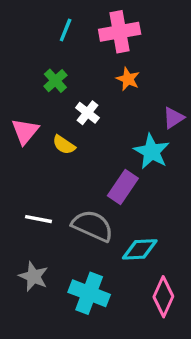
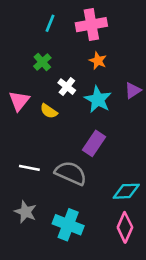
cyan star: (152, 152) -> (98, 99), moved
cyan diamond: (140, 249) -> (126, 191), moved

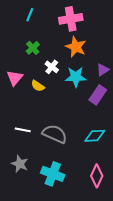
cyan line: (50, 23) -> (30, 15), moved
orange star: (98, 61) -> (76, 47), size x1.5
cyan star: (98, 99) -> (76, 77), turned -30
purple rectangle: (94, 143) -> (98, 95), moved
cyan diamond: (126, 191) -> (95, 136), moved

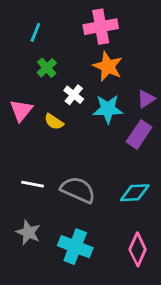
cyan line: (30, 15) -> (35, 32), moved

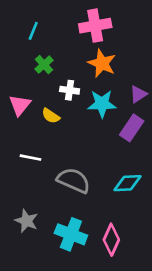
white cross: (74, 95) -> (70, 90), turned -30
white line: (33, 184) -> (31, 158), moved
pink diamond: (138, 249) -> (111, 240), moved

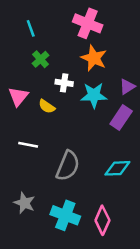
pink cross: (95, 26) -> (88, 23), turned 32
cyan line: (33, 31) -> (31, 28), turned -42
gray semicircle: (74, 180) -> (68, 166), turned 88

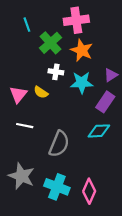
pink cross: (88, 23) -> (76, 20), turned -30
green cross: (41, 59) -> (50, 43), moved, size x1.5
pink triangle: (18, 96) -> (18, 94), moved
cyan diamond: (117, 168) -> (99, 131), moved
gray star: (24, 203) -> (21, 176), size x1.4

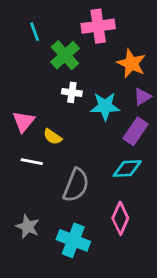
orange star: (82, 50) -> (131, 63), moved
yellow semicircle: (41, 92) -> (53, 137), moved
gray star: (21, 176) -> (28, 227), size x0.7
pink diamond: (89, 191) -> (120, 218), moved

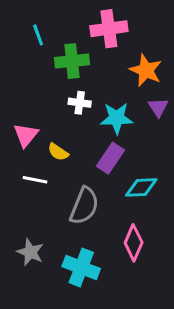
green cross: (65, 55) -> (72, 61), turned 36
purple triangle: (142, 97) -> (158, 107), turned -30
purple rectangle: (136, 131) -> (110, 158), moved

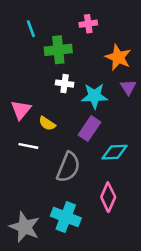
pink cross: (109, 29) -> (88, 24), size x0.6
gray star: (30, 252) -> (25, 227), moved, size x1.4

